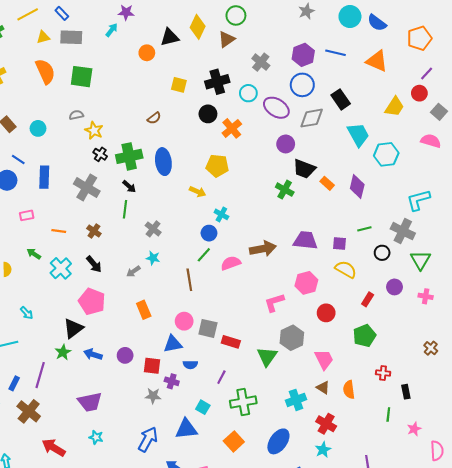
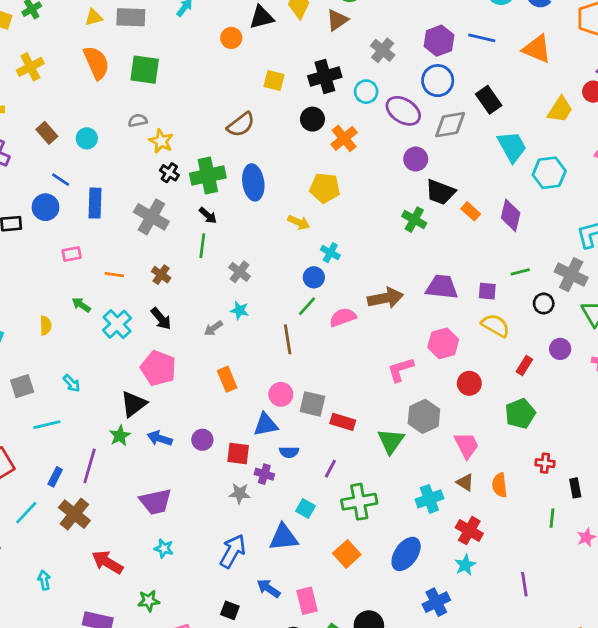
brown semicircle: (154, 118) -> (241, 125), size x1.5

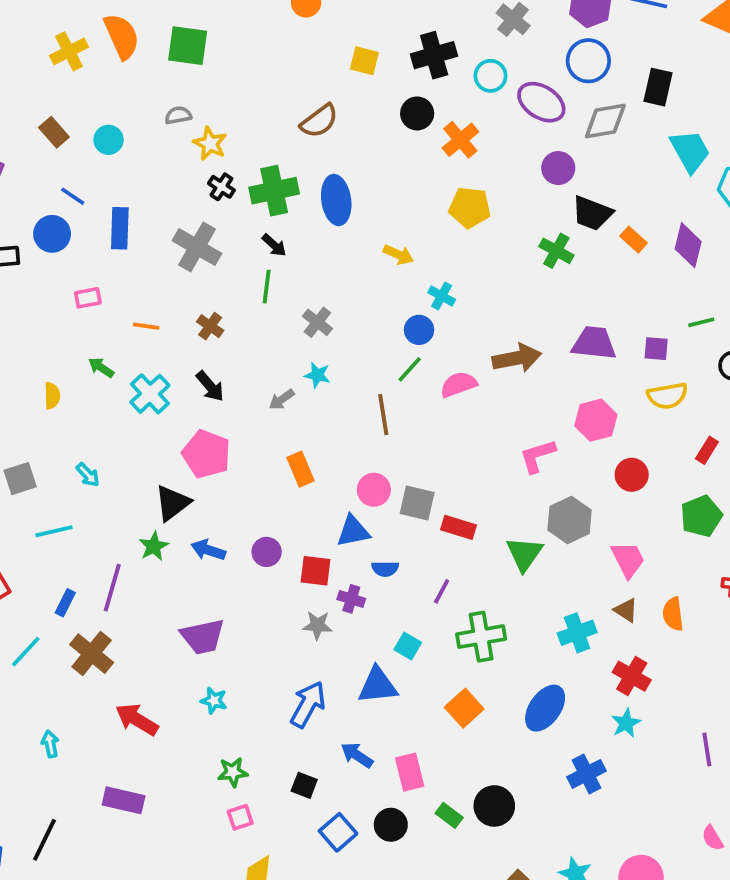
yellow cross: (30, 67) -> (69, 51), moved
black rectangle: (489, 100) -> (658, 87), turned 48
yellow pentagon: (325, 188) -> (470, 208), moved
yellow semicircle: (495, 326) -> (667, 396), turned 140
green star: (149, 601) -> (233, 772), moved

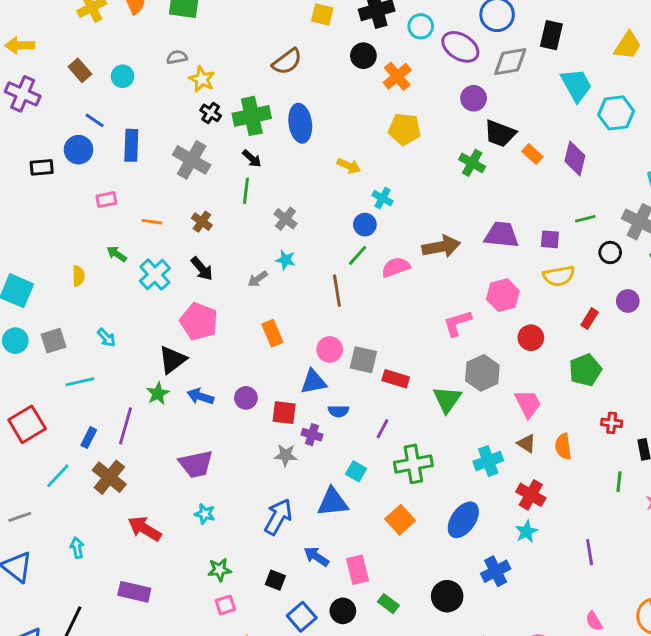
black circle: (494, 806) -> (447, 596), moved

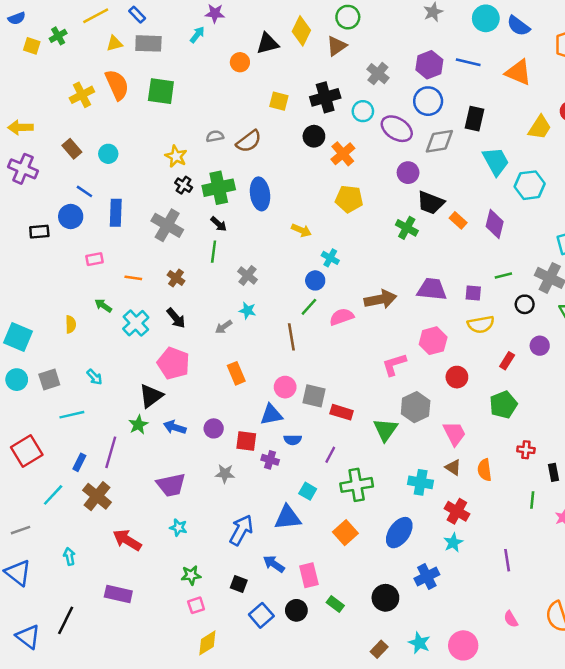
gray semicircle: (177, 57) -> (215, 136), moved
gray star: (286, 455) -> (225, 474), moved
cyan cross: (488, 461) -> (421, 482), turned 30

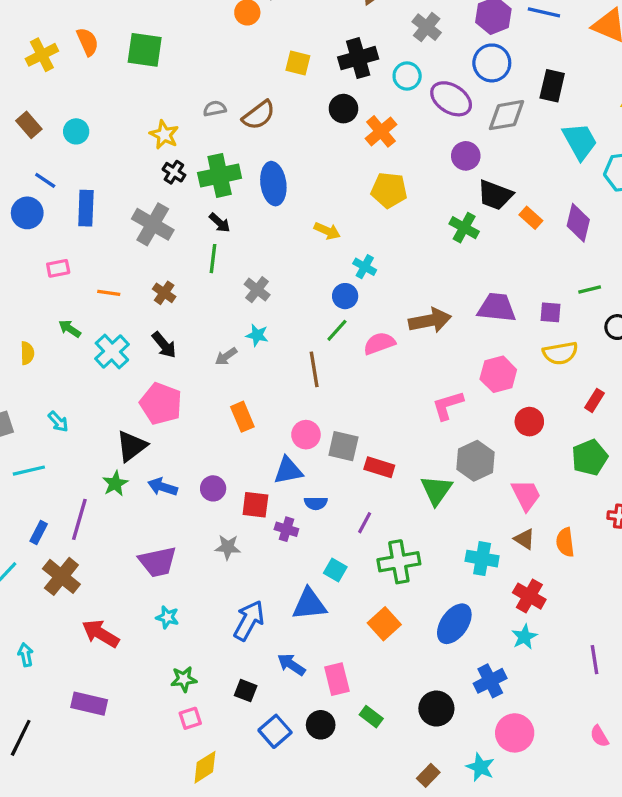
orange semicircle: (117, 85) -> (88, 42), size x0.7
pink circle: (463, 645) -> (515, 733), moved

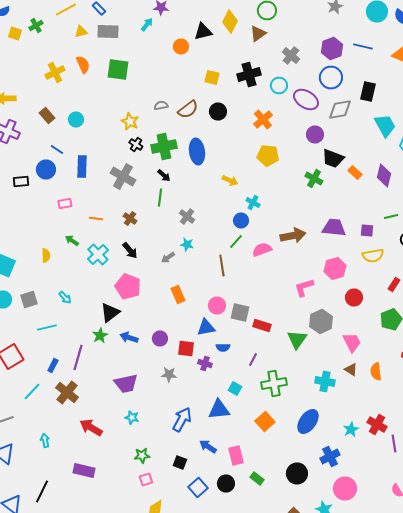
black circle: (343, 109) -> (218, 112), moved
red cross: (529, 596) -> (377, 424), moved

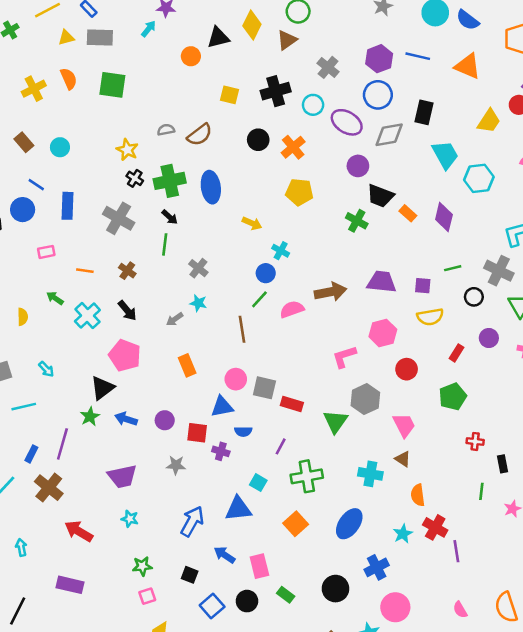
black circle: (218, 112) -> (258, 140), moved
orange semicircle: (376, 372) -> (418, 495), moved

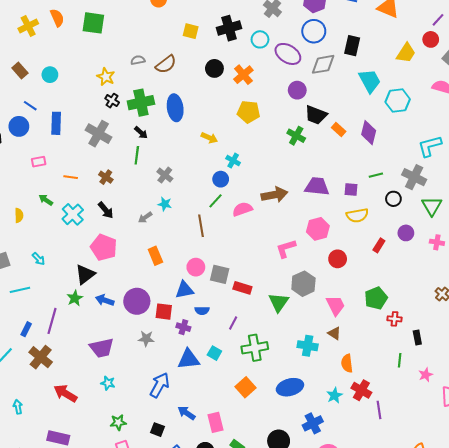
green pentagon: (453, 397) -> (376, 298), moved
purple circle: (165, 420) -> (137, 301), size x1.6
blue triangle: (238, 509) -> (189, 359), moved
blue ellipse: (349, 524) -> (290, 387), turned 40

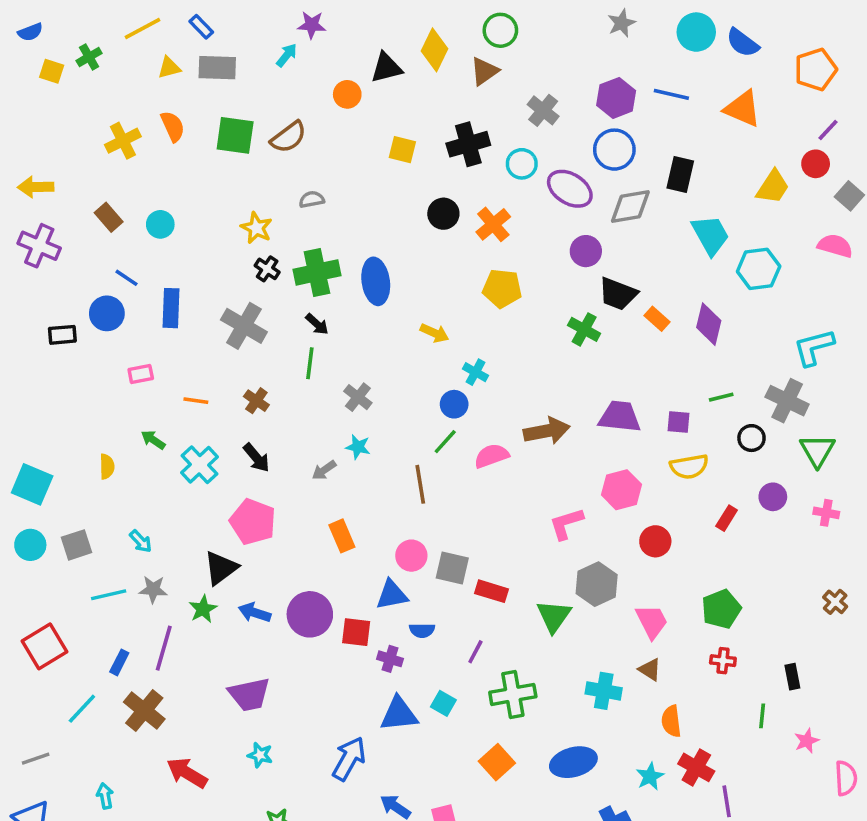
brown semicircle: (166, 64) -> (288, 137), moved
red cross: (395, 319) -> (723, 661), moved
gray star: (146, 339) -> (153, 589), moved

